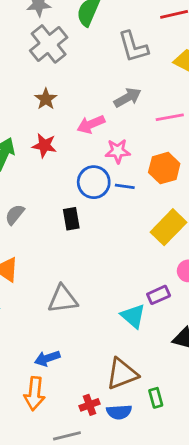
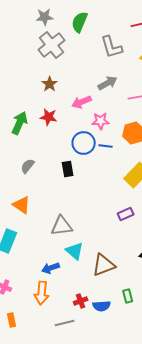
purple rectangle: (159, 295) -> (126, 214), moved
cyan triangle: (133, 316) -> (75, 251), moved
brown triangle: (122, 374) -> (104, 265), moved

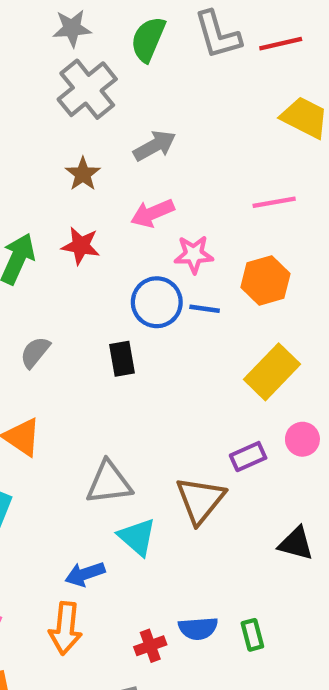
gray L-shape: (112, 47) -> (218, 35), moved
gray arrow: (108, 83) -> (155, 146), moved
brown triangle: (104, 265) -> (200, 500), moved, turned -30
blue semicircle: (102, 306) -> (198, 628), moved

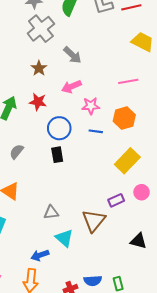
gray arrow: (155, 146) -> (72, 55), turned 72
blue circle: (157, 302) -> (59, 128), moved
gray triangle: (109, 483) -> (51, 213), size x0.7

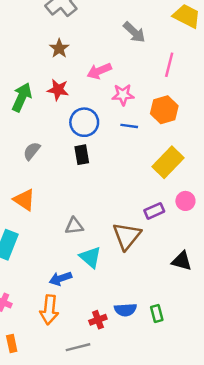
gray arrow: (72, 55) -> (134, 32), moved
pink line: (128, 81) -> (169, 65), turned -66

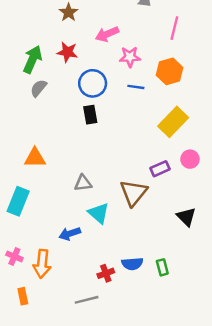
gray semicircle: (32, 151) -> (38, 88), moved
orange triangle: (24, 200) -> (35, 158), turned -35
black triangle: (182, 261) -> (186, 217), turned 30
orange arrow: (49, 310) -> (42, 264), moved

